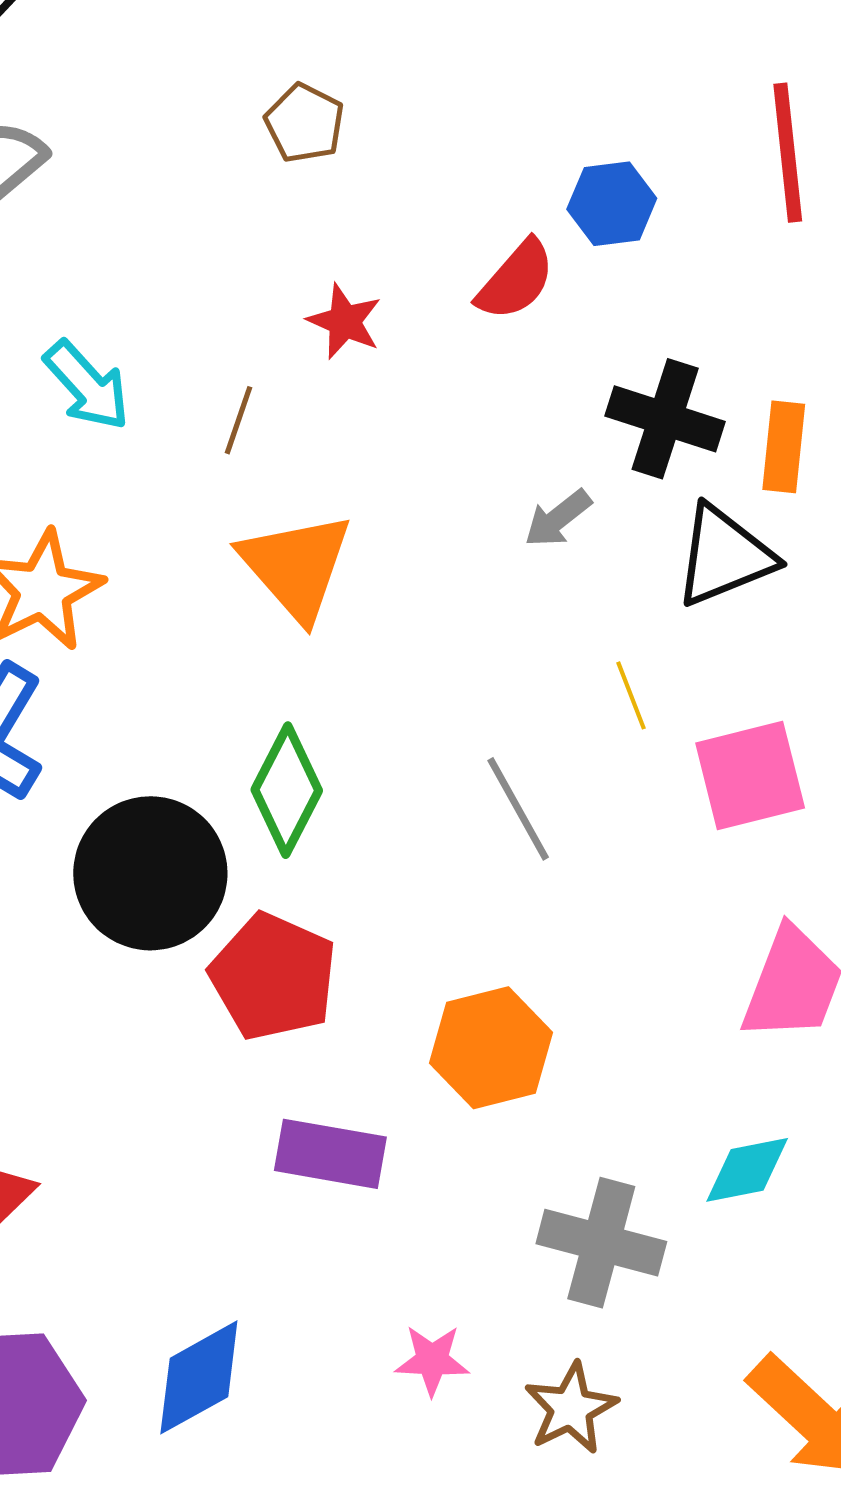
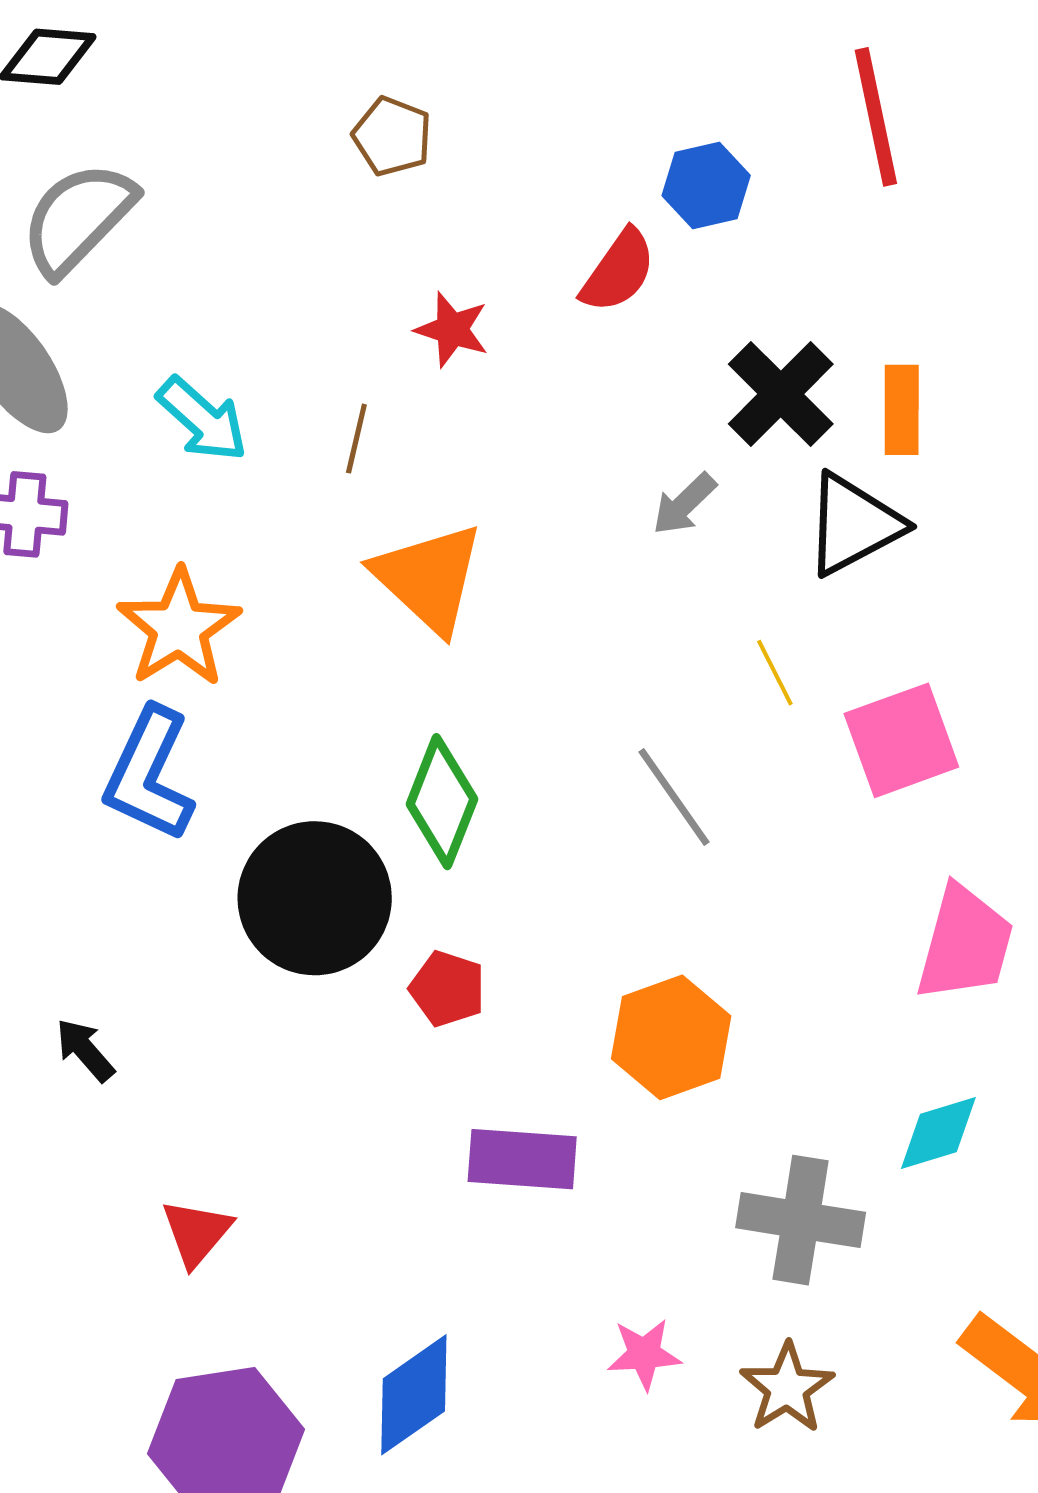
black cross: (665, 419) -> (781, 394), turned 33
red pentagon: (273, 977) -> (447, 989), size x0.6

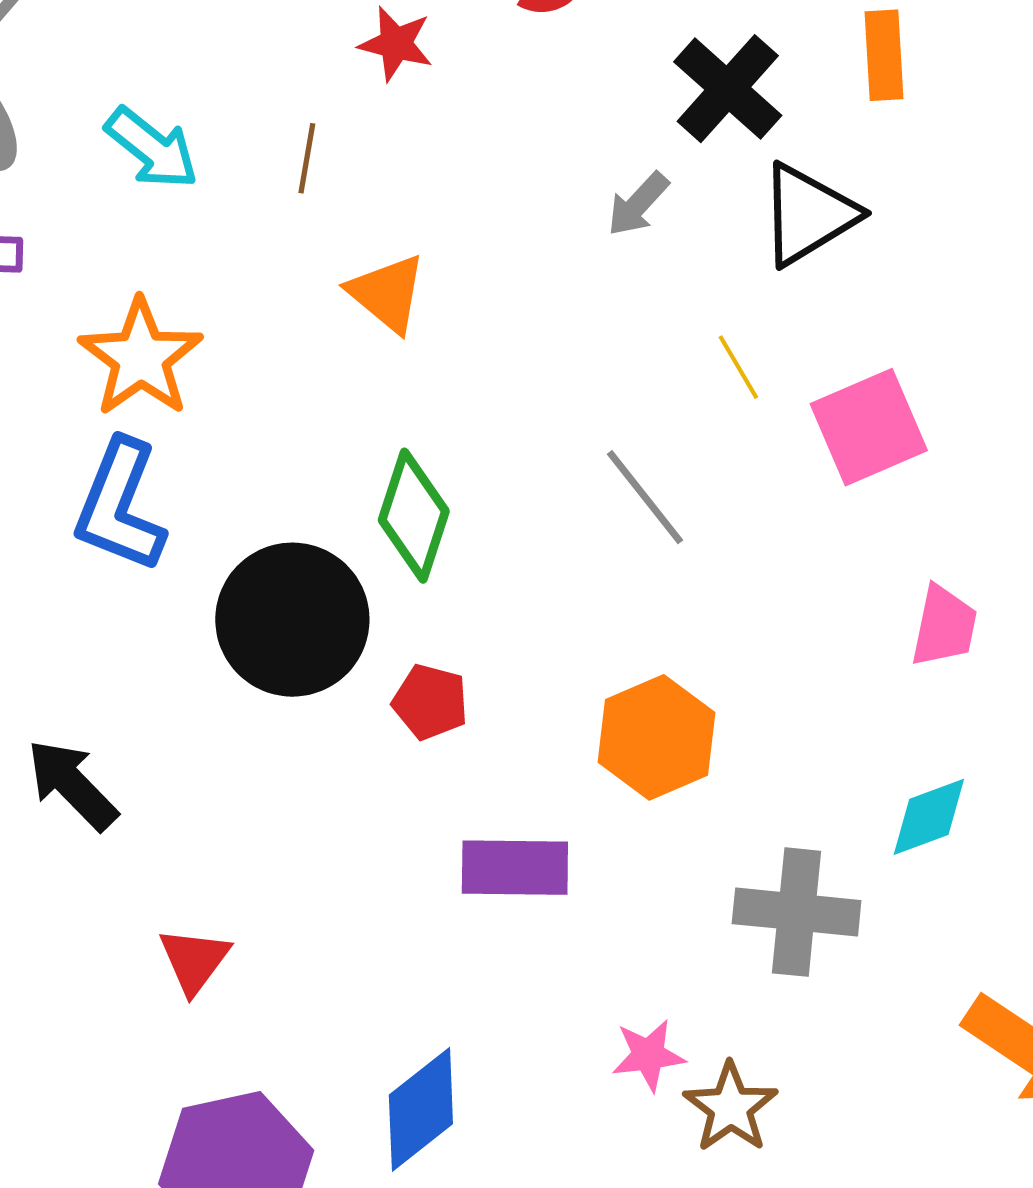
orange rectangle: (902, 410) -> (884, 55), moved
orange triangle: (429, 578) -> (387, 293), size x0.7
pink trapezoid: (965, 943) -> (944, 626), size x0.7
black arrow: (85, 1050) -> (72, 785), size x1.5
brown star: (787, 1388) -> (731, 1107), moved

